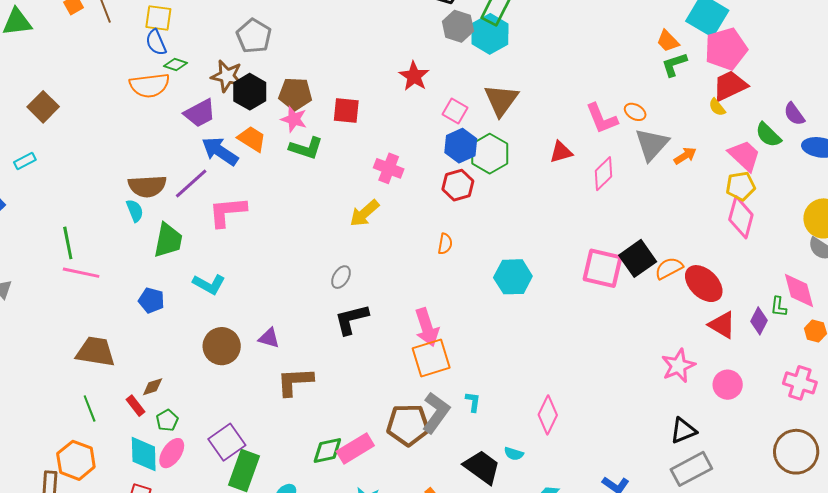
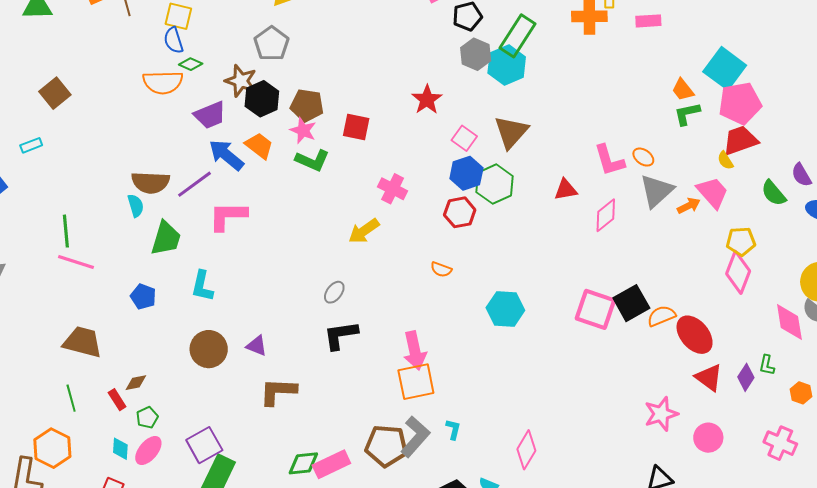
pink trapezoid: (744, 156) -> (713, 193), moved
orange semicircle: (445, 244) -> (441, 269), turned 95
cyan L-shape: (209, 284) -> (202, 286), turned 68
pink diamond: (799, 290) -> (789, 322), moved
cyan diamond: (144, 454) -> (120, 449), size x0.6

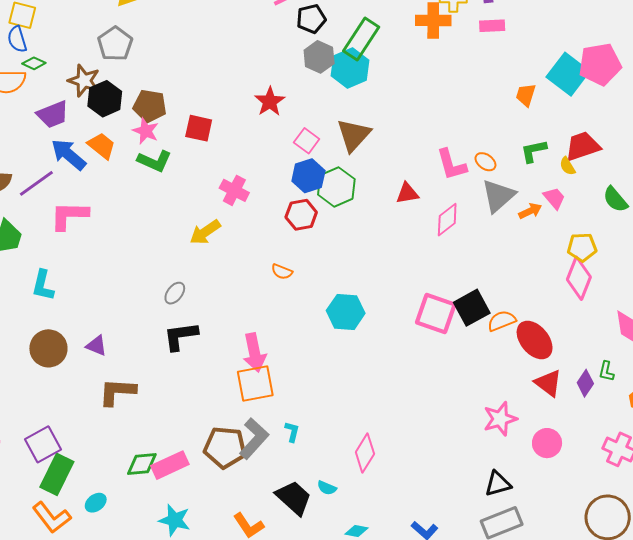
orange trapezoid: (683, 90) -> (526, 95), turned 55
pink pentagon: (740, 103) -> (600, 64), moved
green L-shape: (687, 114) -> (534, 151), moved
pink trapezoid: (713, 193) -> (554, 198), size x0.7

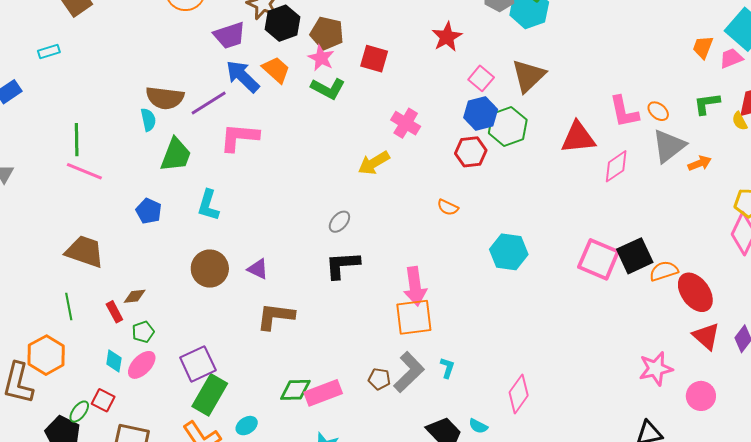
red triangle: (407, 193) -> (578, 138), size x1.5
pink trapezoid: (554, 198) -> (731, 58), moved, turned -75
brown pentagon: (225, 447) -> (379, 379), size x0.5

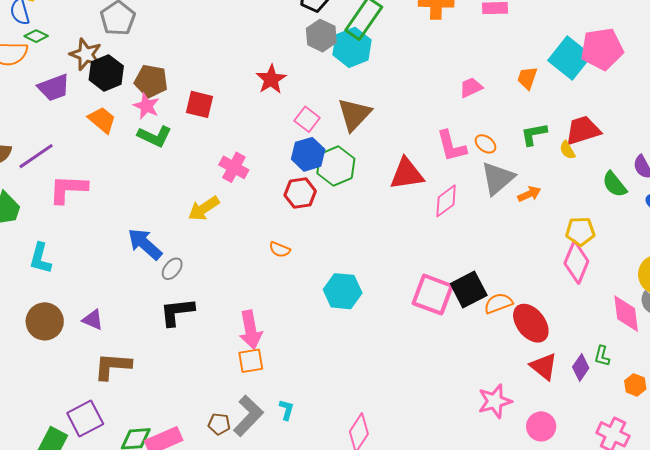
pink trapezoid: (731, 58) -> (471, 87), moved
blue arrow: (243, 76) -> (145, 244), moved
orange square: (414, 317) -> (251, 361), size x0.7
purple square: (198, 364) -> (85, 419), moved

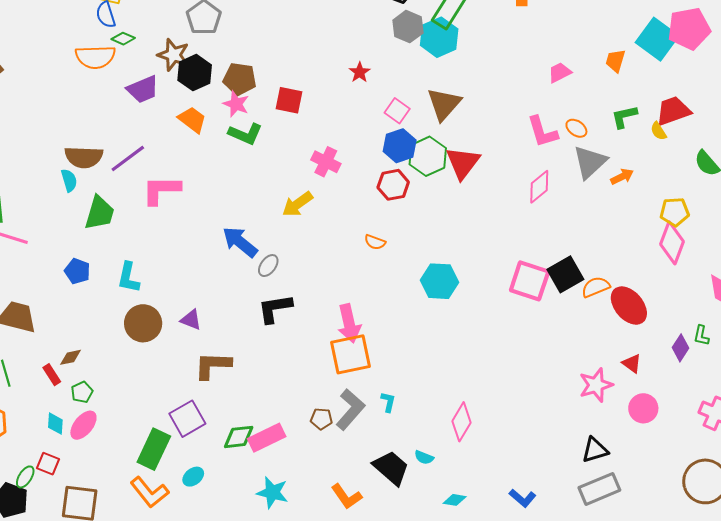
red star: (271, 79) -> (360, 72), size x0.7
red triangle: (407, 174) -> (463, 163), moved, turned -42
cyan L-shape: (40, 258) -> (128, 278), moved
orange square: (251, 361) -> (351, 354), size x1.6
red triangle: (544, 366) -> (632, 363), moved, size x0.7

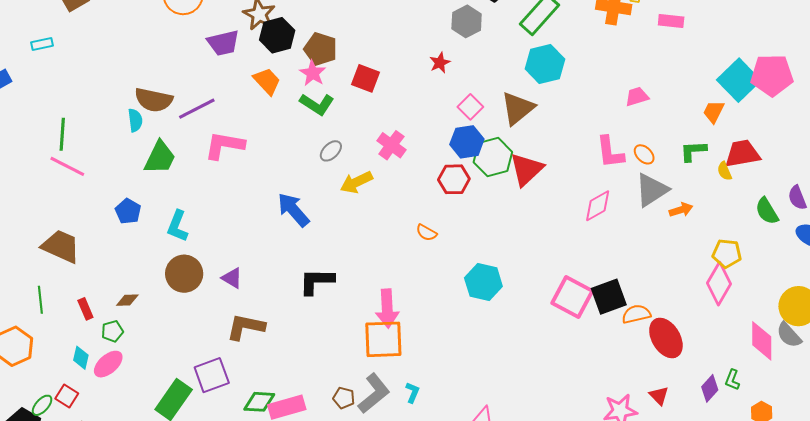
gray hexagon: (408, 27) -> (467, 21), moved
cyan hexagon: (439, 37) -> (545, 64), moved
orange trapezoid: (615, 61) -> (714, 112), moved
gray ellipse: (268, 266) -> (331, 151), moved
brown diamond: (71, 357) -> (127, 300), moved

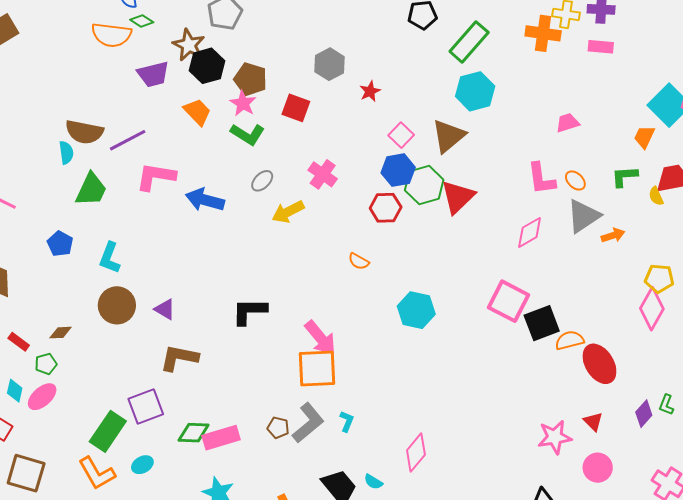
gray hexagon: (467, 21) -> (329, 64), moved
blue arrow: (293, 210) -> (205, 200), moved, turned -33
pink square: (572, 297) -> (508, 301), moved
red rectangle: (85, 309) -> (19, 342), turned -30
pink arrow: (387, 309) -> (320, 338), turned -36

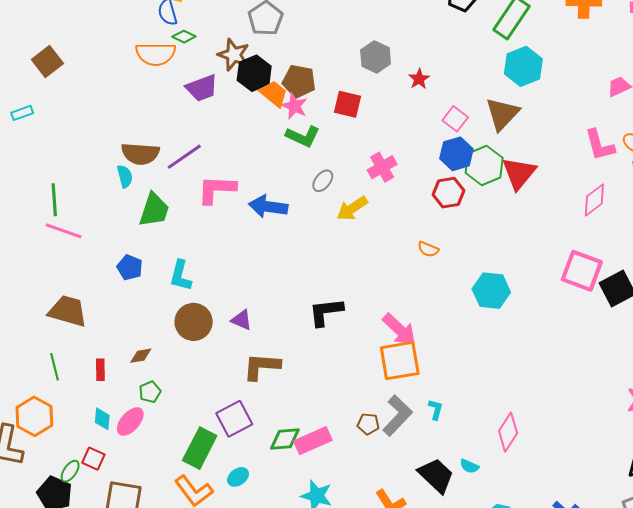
orange trapezoid: (197, 112) -> (274, 94), moved
pink cross: (323, 174) -> (382, 167), turned 32
red rectangle: (19, 342) -> (100, 370), turned 60
green pentagon: (46, 364) -> (150, 392), moved

